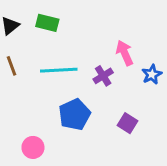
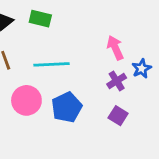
purple cross: (103, 76) -> (117, 81), moved
pink circle: (33, 147) -> (26, 100), moved, size x1.4

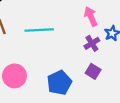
pink circle: (26, 100) -> (14, 76), moved
blue pentagon: (67, 107) -> (59, 83), moved

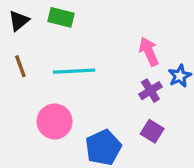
pink circle: (14, 76) -> (55, 121), moved

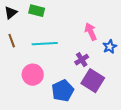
purple cross: (150, 91) -> (82, 60), moved
purple square: (152, 131) -> (93, 81), size x1.6

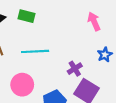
pink arrow: (91, 32) -> (94, 21), moved

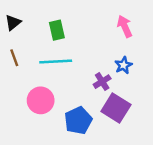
green rectangle: (27, 16) -> (57, 30), moved, turned 63
blue star: (105, 55) -> (123, 65), moved

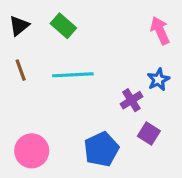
green rectangle: (57, 30) -> (63, 26), moved, turned -36
pink circle: (41, 100) -> (32, 151), moved
purple square: (116, 108) -> (149, 133), size x0.6

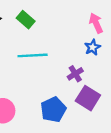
blue star: (158, 80) -> (93, 47), moved
purple square: (149, 133) -> (88, 98), size x1.5

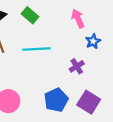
pink arrow: (96, 23) -> (78, 19), moved
purple square: (88, 98) -> (89, 102), moved

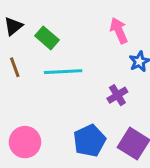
green rectangle: (30, 15) -> (47, 38), moved

